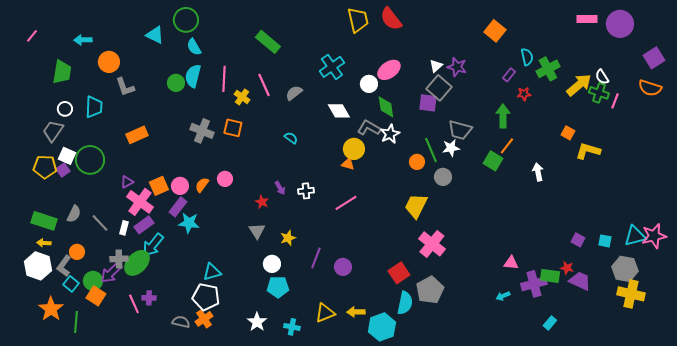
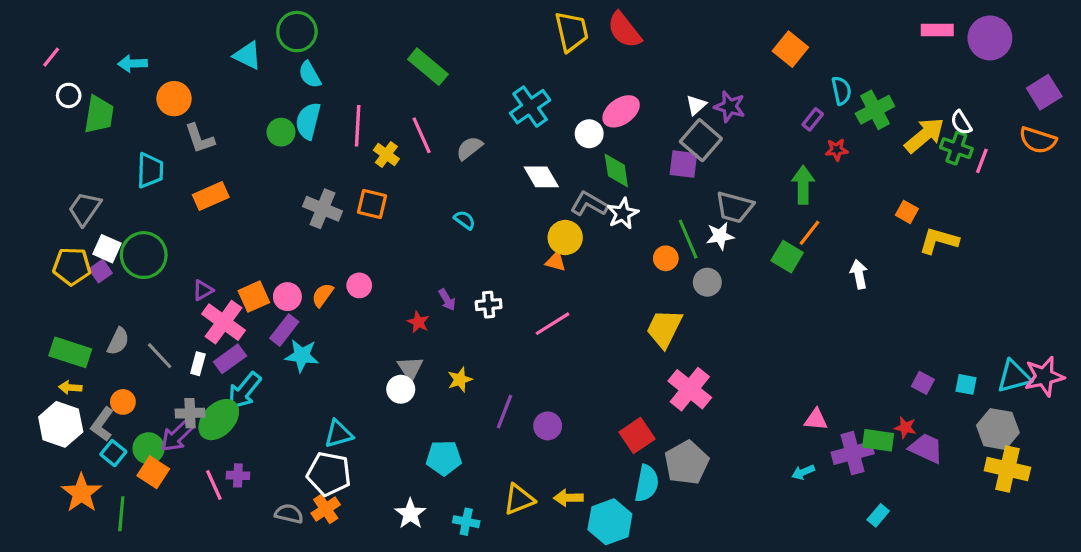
white circle: (65, 109) -> (69, 95), moved
orange rectangle: (137, 135) -> (211, 196), moved
white circle: (272, 264) -> (401, 389), moved

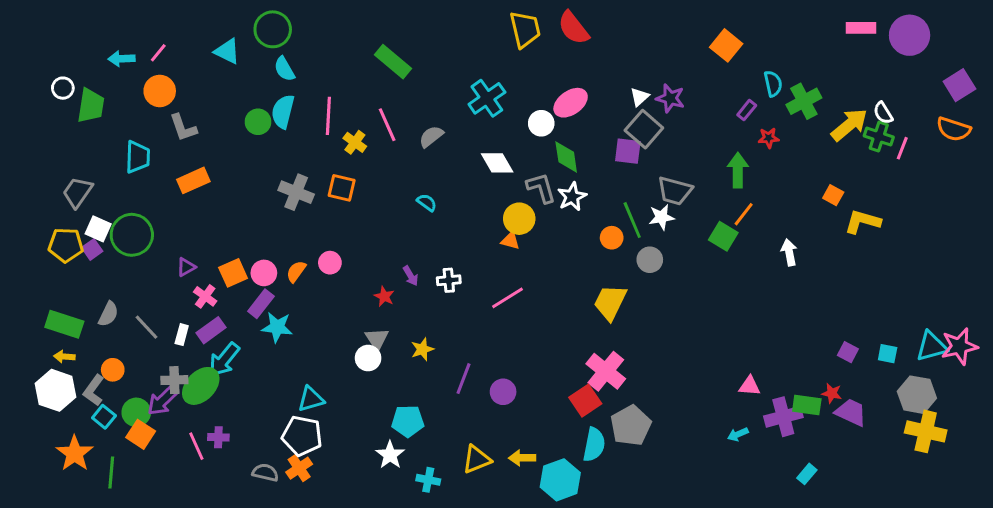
pink line: (51, 57) -> (158, 53), moved
gray L-shape: (589, 204) -> (541, 188), turned 44
pink cross: (224, 322) -> (205, 296), size x0.6
pink cross: (690, 389) -> (606, 371), moved
white star: (410, 514) -> (390, 455), moved

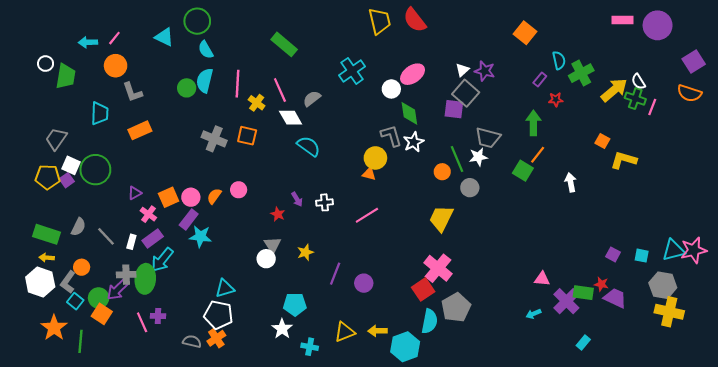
white diamond: (497, 163) -> (291, 118), moved
cyan semicircle: (427, 202) -> (309, 146), size x1.6
green ellipse: (201, 386) -> (145, 279), turned -40
purple cross: (783, 417) -> (566, 301), turned -30

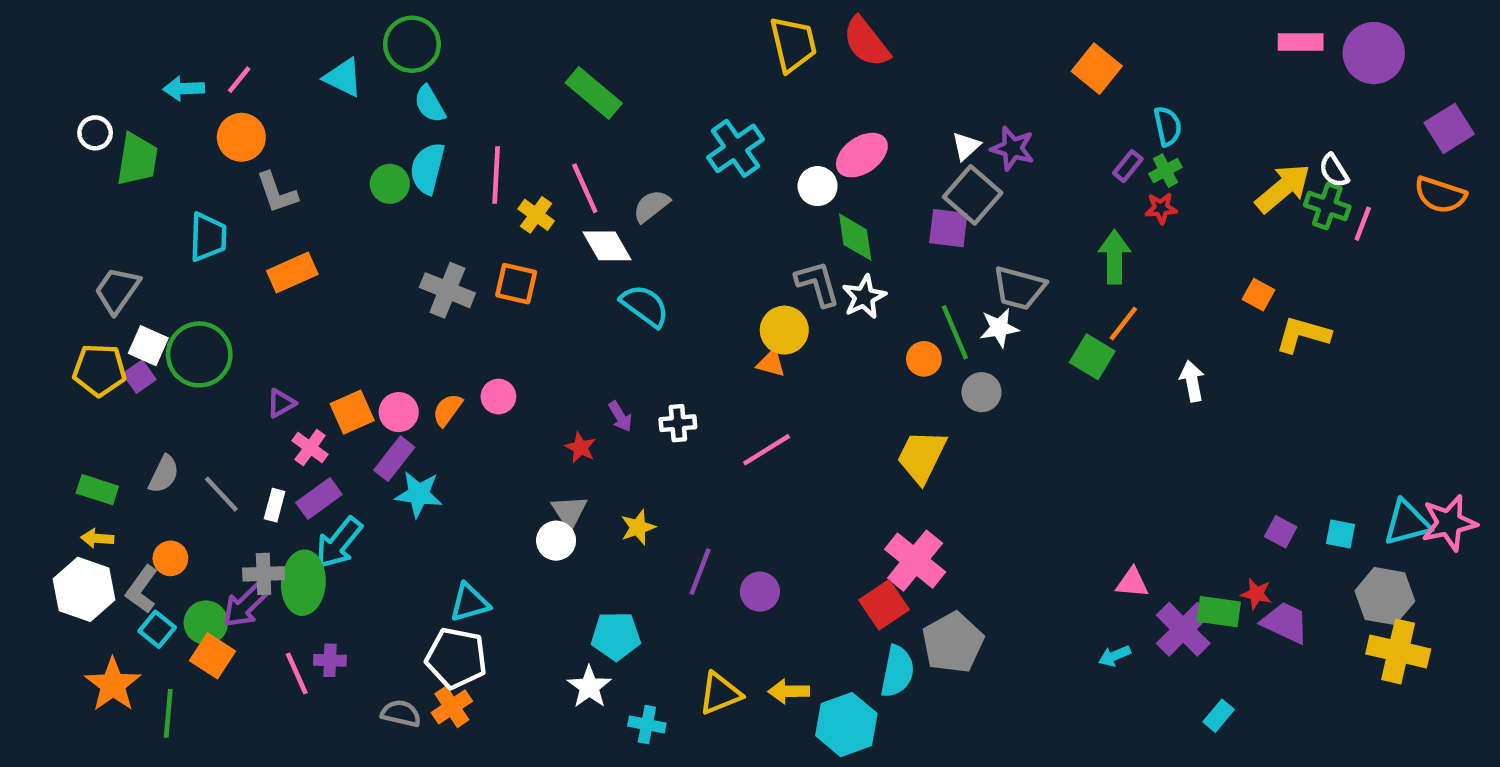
green cross: (581, 73) -> (1165, 171), moved, size x0.6
green rectangle: (47, 234) -> (97, 490), size x0.7

